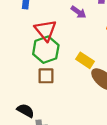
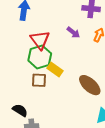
purple arrow: (78, 12) -> (73, 32), moved
yellow rectangle: (85, 60) -> (55, 70), moved

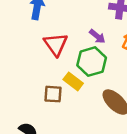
green hexagon: (40, 57) -> (92, 62), moved

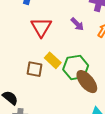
green hexagon: (92, 62) -> (76, 67), moved

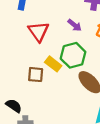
green hexagon: (76, 67) -> (73, 55), moved

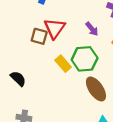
brown square: (36, 75) -> (39, 36), moved
black semicircle: (14, 106) -> (18, 79), moved

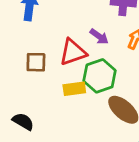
red triangle: (55, 28) -> (73, 52), moved, turned 50
yellow rectangle: (63, 64) -> (74, 89), turned -42

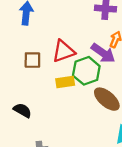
purple arrow: (99, 36) -> (103, 53), moved, size x1.5

